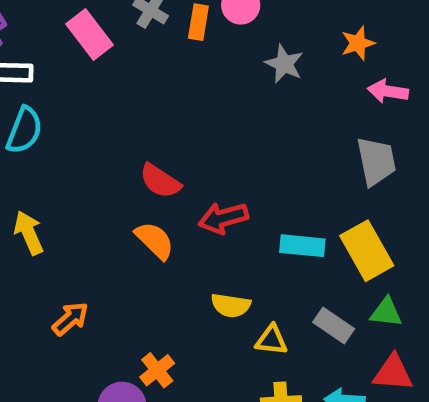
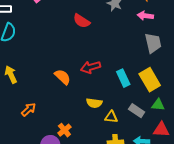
pink arrow: (388, 91) -> (145, 16), moved
red semicircle: (160, 181) -> (82, 21), moved
cyan rectangle: (302, 246) -> (123, 78), turned 60

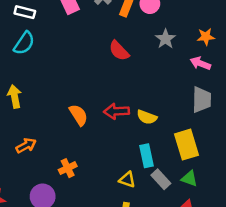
cyan rectangle: (123, 78) -> (147, 156), moved
yellow semicircle: (94, 103) -> (147, 117), moved
orange cross: (64, 130) -> (68, 168), moved

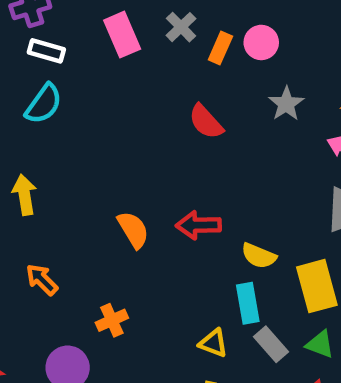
yellow semicircle: (147, 117) -> (259, 256), moved
orange arrow: (26, 146) -> (42, 279), turned -108

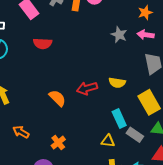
gray star: (286, 104) -> (119, 35), moved
red semicircle: (206, 122) -> (43, 43), moved, turned -30
yellow semicircle: (259, 256) -> (117, 83), moved

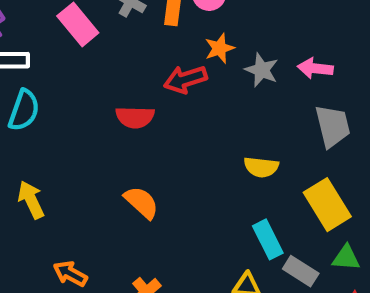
orange star: (145, 13) -> (220, 48), moved
red semicircle: (43, 43) -> (135, 117), moved
red arrow: (87, 88) -> (185, 79), moved

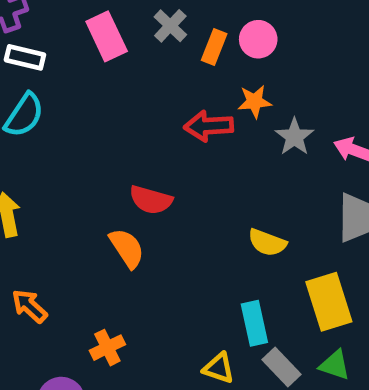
red semicircle: (135, 117) -> (151, 200), moved

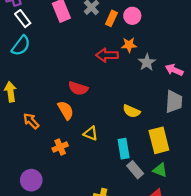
white rectangle: (25, 57) -> (23, 19), turned 36
orange arrow: (29, 306) -> (31, 121), moved
orange cross: (107, 348) -> (60, 147), moved
yellow triangle: (219, 368) -> (91, 133), moved

